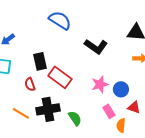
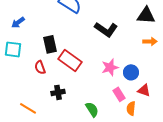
black cross: (48, 109) -> (58, 92), size x0.6
orange line: (21, 113) -> (28, 108), moved
green semicircle: (75, 118) -> (92, 109), moved

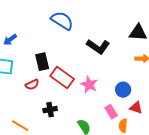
red semicircle: (40, 67) -> (32, 85), turned -96
pink star: (110, 67) -> (89, 85), moved, turned -30

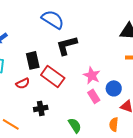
black L-shape: (98, 47) -> (67, 45), moved, turned 130
pink star: (89, 85) -> (92, 75), moved
pink rectangle: (111, 112) -> (94, 96), moved

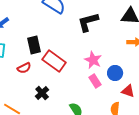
black L-shape: (67, 45) -> (88, 22), moved
black cross: (41, 108) -> (42, 93), turned -32

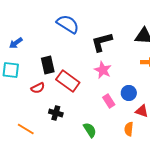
pink star: (93, 60) -> (103, 70), moved
black cross: (42, 93) -> (56, 113), turned -32

